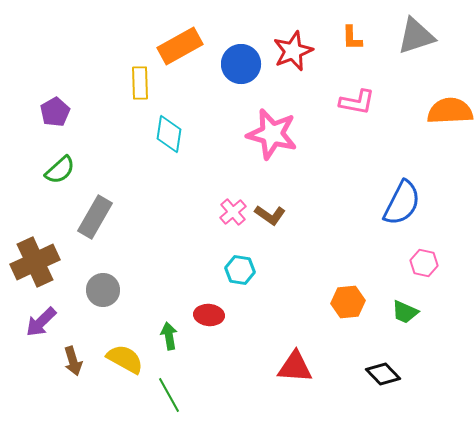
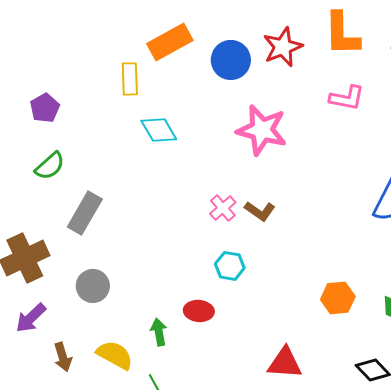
orange L-shape: (352, 38) -> (342, 34), size x1.8
cyan diamond: (169, 134) -> (159, 130), turned -39

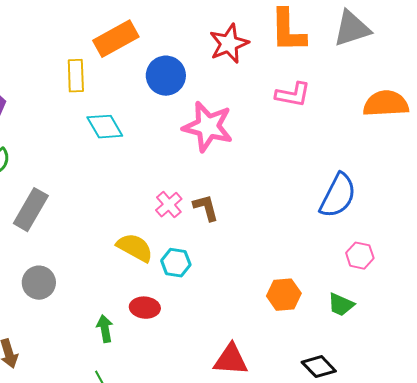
blue circle: (231, 60) -> (166, 76), moved
brown L-shape: (260, 211) -> (206, 208), turned -140
yellow semicircle: (115, 355) -> (135, 248), moved

